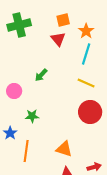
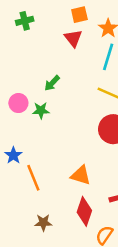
green cross: (19, 25) -> (25, 21), size x0.6
green star: (32, 116) -> (41, 110), moved
orange line: (26, 151) -> (33, 178), turned -30

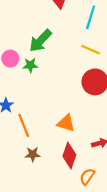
green arrow: (52, 83) -> (40, 41), size x1.6
brown star: (43, 223) -> (33, 154), moved

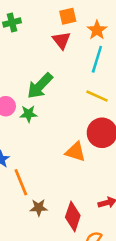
orange triangle: (66, 123) -> (75, 152), moved
brown star: (33, 154) -> (39, 208), moved

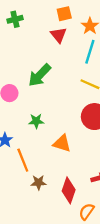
green star: (29, 114) -> (36, 121), moved
orange triangle: (75, 152) -> (62, 143), moved

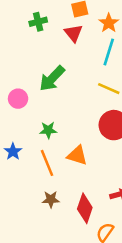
green cross: (15, 19) -> (38, 22), moved
orange line: (23, 160) -> (47, 163), moved

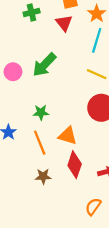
pink circle: (18, 99) -> (13, 72), moved
red diamond: (85, 208) -> (75, 165), moved

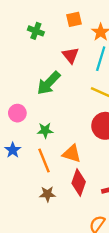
green cross: (32, 12) -> (36, 31), turned 35
red triangle: (64, 23) -> (71, 55), moved
pink circle: (13, 72) -> (17, 113), moved

